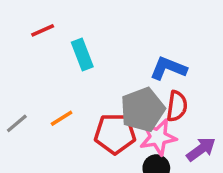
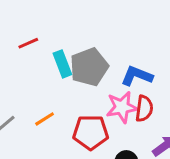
gray pentagon: (143, 110) -> (89, 67), moved
pink star: (158, 137) -> (122, 107), moved

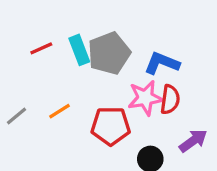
red line: (28, 43) -> (41, 48), moved

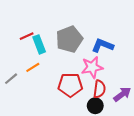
cyan rectangle: (79, 50) -> (39, 44), moved
red semicircle: (170, 100) -> (99, 89), moved
orange line: (59, 111) -> (33, 67), moved

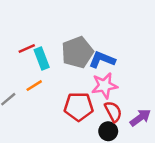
blue L-shape: (103, 45) -> (102, 60), moved
red semicircle: (99, 89) -> (113, 112), turned -36

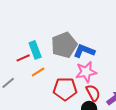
red line: (27, 49) -> (23, 58), moved
orange line: (34, 86) -> (38, 72), moved

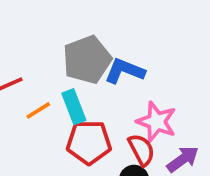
cyan rectangle: (35, 50) -> (74, 107), moved
pink star: (86, 72) -> (156, 122), moved, turned 30

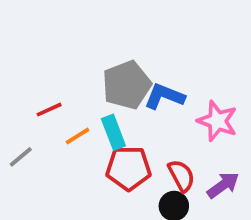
pink star: (156, 122) -> (217, 121), moved

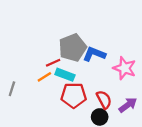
red line: (49, 110) -> (53, 63), moved
cyan rectangle: (113, 132) -> (65, 75), turned -48
gray line: (21, 157) -> (12, 89), turned -32

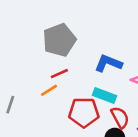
gray pentagon: (73, 48) -> (59, 40), moved
cyan rectangle: (65, 75) -> (105, 96), moved

